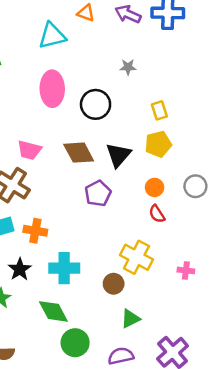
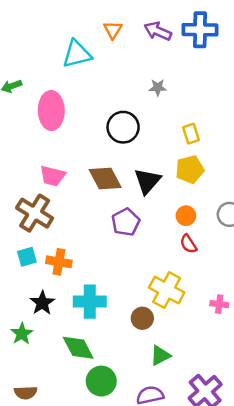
orange triangle: (86, 13) -> (113, 30), turned 42
pink ellipse: (52, 89) -> (51, 111), moved

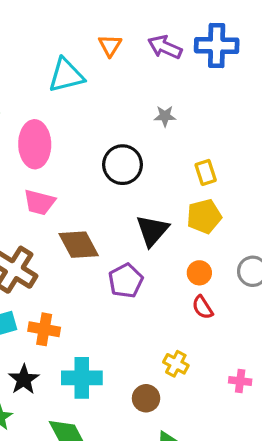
pink trapezoid: (53, 176) -> (39, 202), moved
brown diamond: (105, 178) -> (79, 245), moved
yellow cross: (167, 290) -> (176, 364), size x0.6

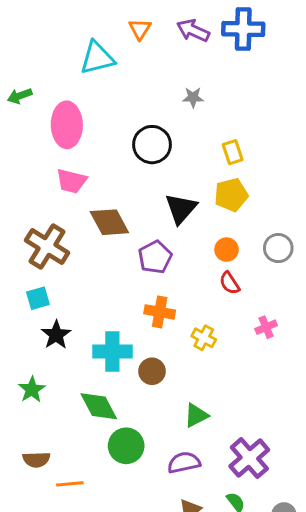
orange cross: (44, 329) -> (160, 312), moved
black star: (24, 379) -> (56, 335), moved
pink cross: (240, 381) -> (266, 327), moved, turned -30
brown circle: (146, 398) -> (152, 371), moved

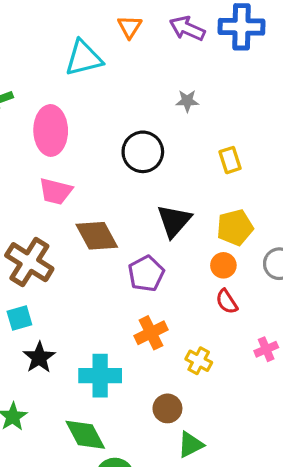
yellow pentagon: (231, 195) -> (235, 228), moved
orange cross: (160, 312) -> (151, 333), turned -36
brown circle: (152, 371) -> (167, 408), moved

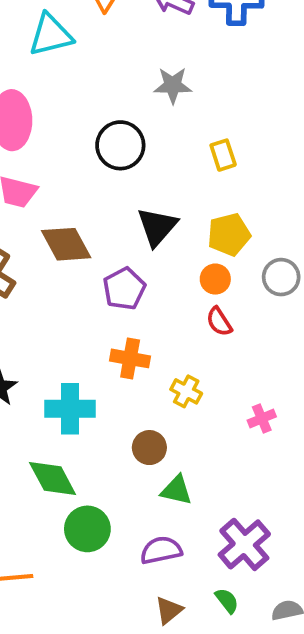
gray star: (187, 101) -> (173, 85), size x1.4
orange cross: (151, 333) -> (130, 358), turned 36
pink cross: (266, 349) -> (262, 418), moved
green triangle: (191, 445) -> (177, 490), turned 40

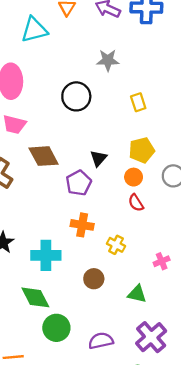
black triangle: (157, 227) -> (98, 158), moved, size x0.7
green triangle: (177, 490) -> (137, 294), moved

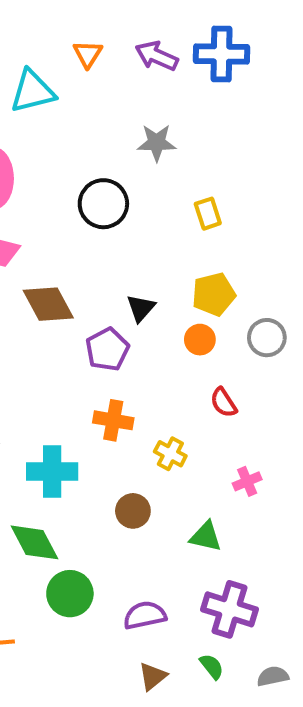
red semicircle: (136, 203) -> (224, 403), moved
purple cross: (151, 337) -> (229, 609), turned -32

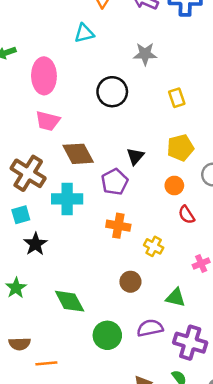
cyan triangle: (32, 91) -> (84, 33), moved, size x0.7
orange circle: (200, 340) -> (174, 185), moved
cyan cross: (52, 472) -> (67, 199), moved
green circle: (70, 594) -> (107, 335), moved
purple semicircle: (145, 615) -> (150, 328), moved

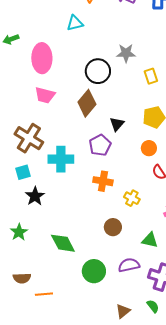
gray star: (145, 54) -> (126, 53), moved
brown diamond: (78, 154) -> (87, 103), moved, turned 68

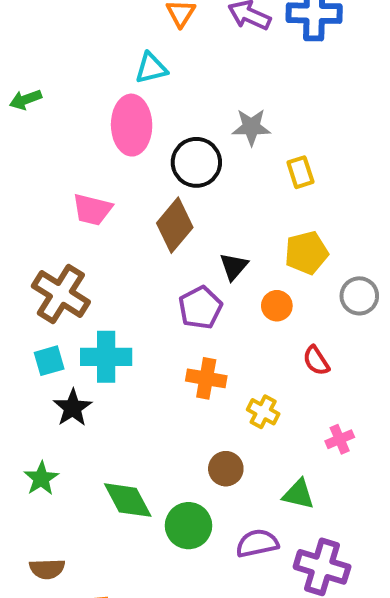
pink ellipse: (42, 58) -> (132, 125), moved
orange circle: (149, 148) -> (277, 306), moved
cyan cross: (61, 159) -> (106, 357), moved
green circle: (94, 271) -> (189, 526), moved

